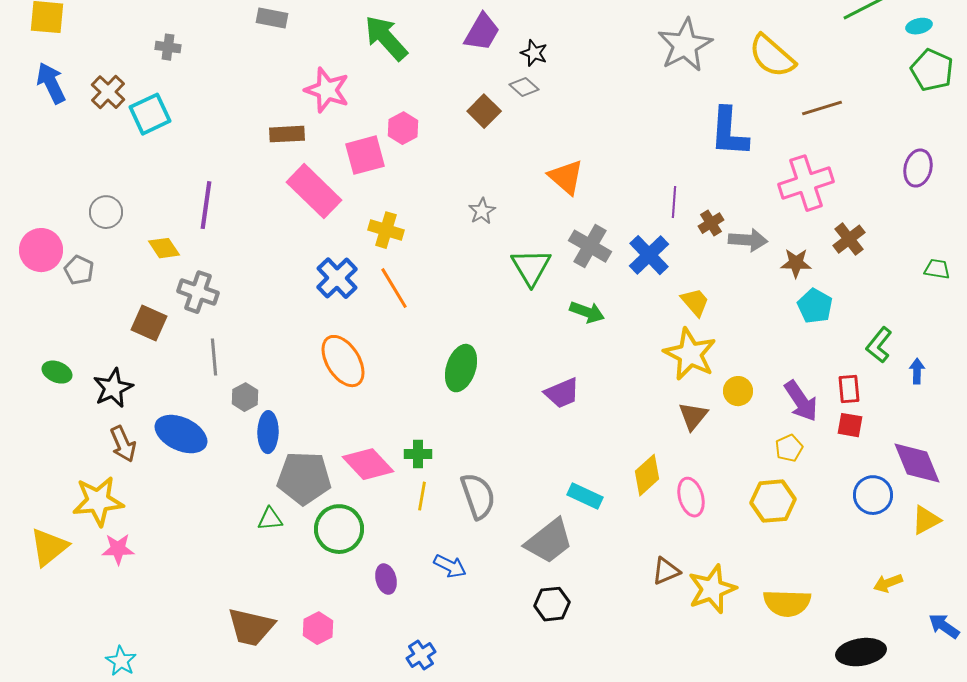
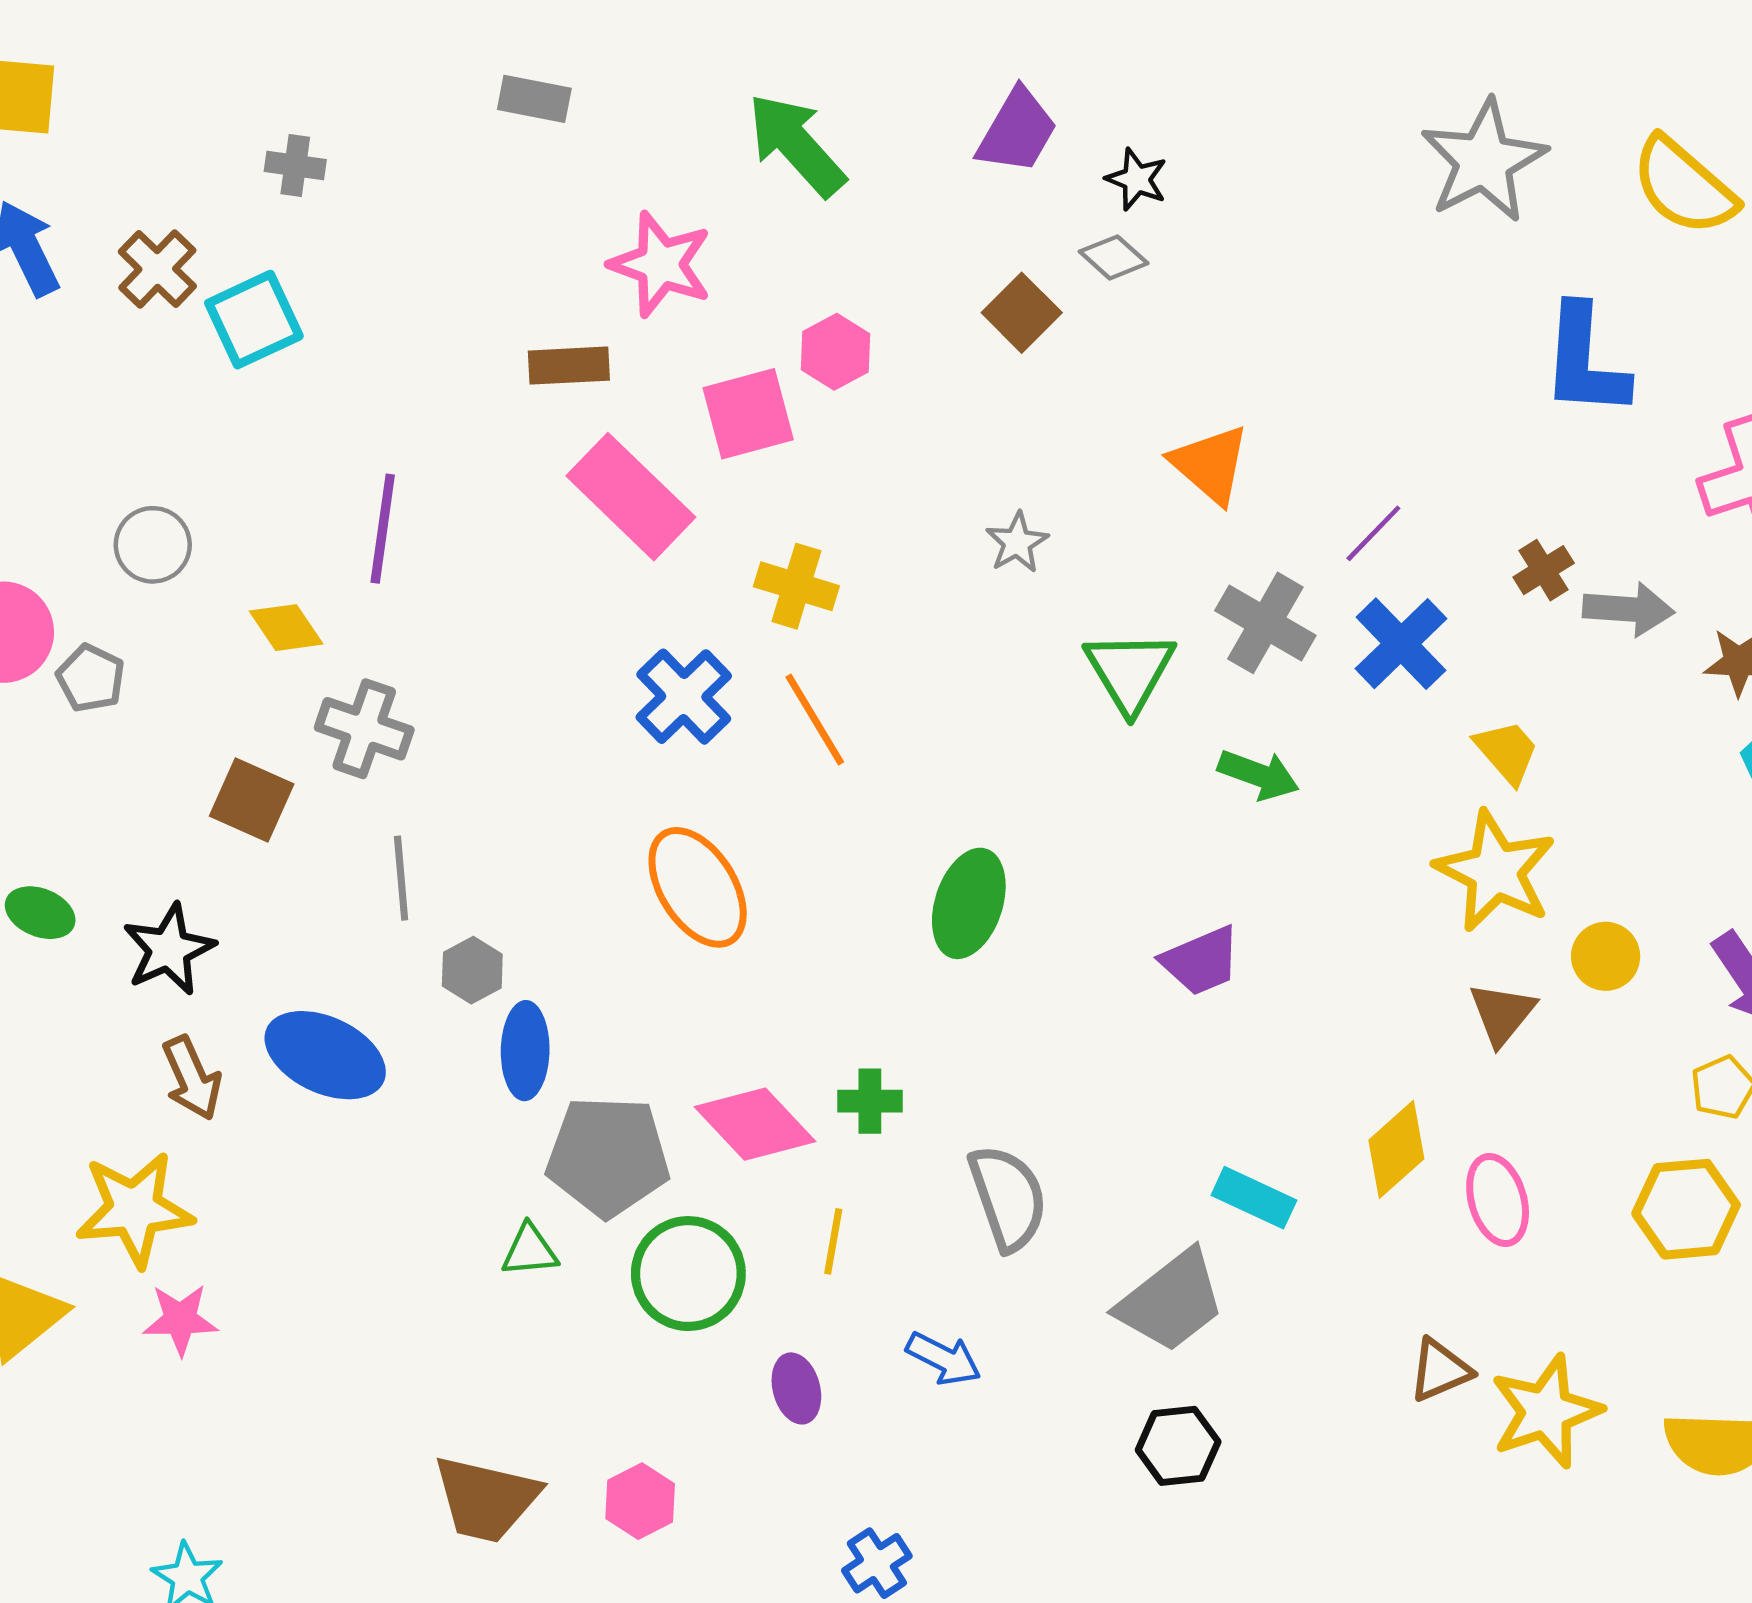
purple line: (674, 202) -> (1373, 533), moved, turned 40
yellow line: (422, 496) -> (833, 1241), moved

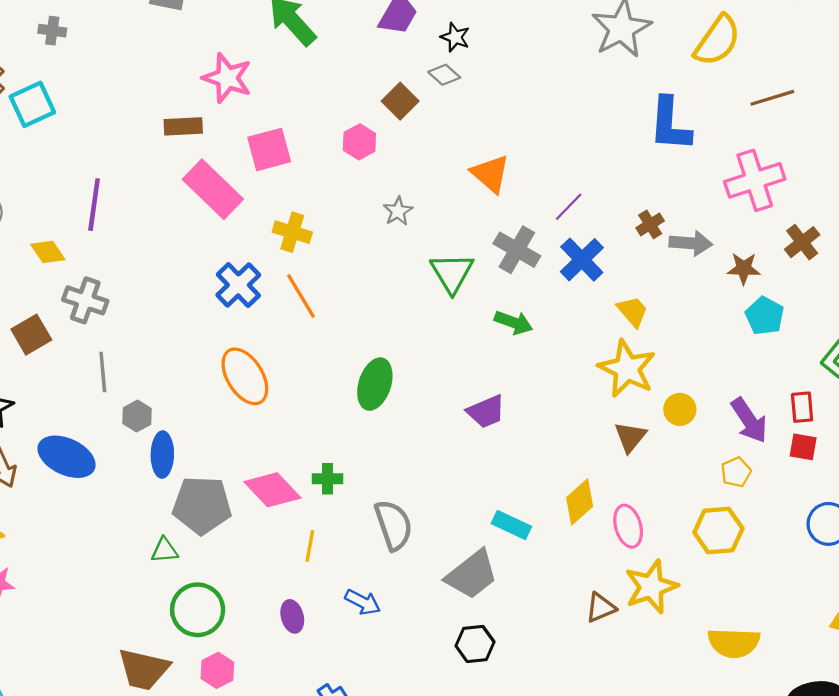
yellow semicircle: (1684, 186) -> (717, 41), turned -96
pink hexagon: (835, 352) -> (359, 142), moved
brown square: (252, 800) -> (31, 335), turned 36
green circle: (688, 1274) -> (198, 610), moved
yellow star: (1546, 1411) -> (651, 587), moved

